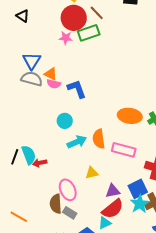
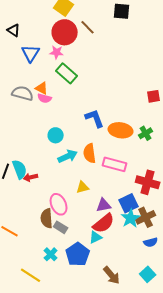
green rectangle: (89, 33) -> (67, 73), moved, turned 60
blue triangle: (32, 61) -> (31, 53), moved
blue L-shape: (77, 89) -> (95, 118), moved

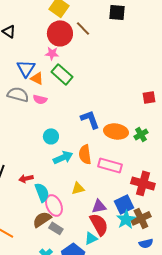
blue triangle: (31, 53) -> (26, 68), moved
orange triangle: (42, 88) -> (37, 78), moved
cyan semicircle: (20, 169) -> (42, 192), moved
brown semicircle: (47, 218) -> (42, 219), turned 60
red semicircle: (104, 223) -> (99, 224), turned -80

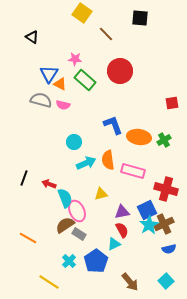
red circle: (60, 33) -> (120, 71), moved
red arrow: (26, 178) -> (49, 184), turned 32
red semicircle: (99, 224) -> (122, 230), size x0.7

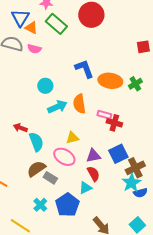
pink rectangle: (133, 171) -> (104, 115), size x0.6
red cross: (166, 189) -> (114, 123), moved, size x0.7
pink ellipse: (77, 211) -> (64, 157), moved, turned -35
cyan star: (149, 225) -> (131, 183), moved

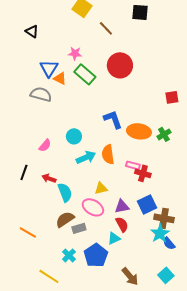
pink semicircle: (34, 49) -> (45, 145), moved, turned -64
brown cross: (135, 168) -> (164, 218), turned 36
gray rectangle: (50, 178) -> (79, 228), turned -48
blue semicircle: (140, 193) -> (169, 243), turned 64

